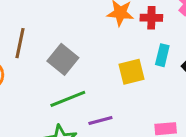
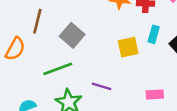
green line: (68, 99) -> (58, 69), moved
purple line: (100, 121) -> (102, 86), turned 30

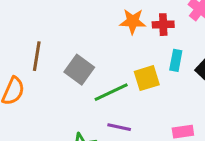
green line: (58, 69) -> (111, 92), moved

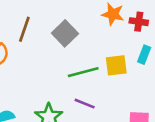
gray square: (79, 70) -> (65, 33), moved

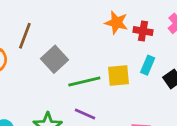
gray square: (65, 33) -> (55, 59), moved

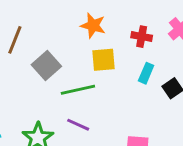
orange star: (116, 23) -> (93, 26), moved
yellow square: (119, 76) -> (103, 60), moved

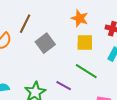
green line: (78, 90) -> (86, 71), moved, turned 40

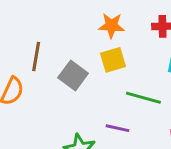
yellow square: (85, 42) -> (113, 60), moved

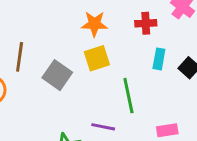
green line: (143, 98) -> (128, 96), turned 64

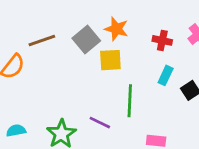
brown line: (20, 57) -> (42, 40), turned 48
gray square: (57, 75) -> (86, 40), moved

